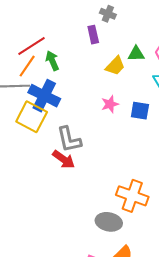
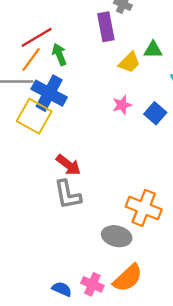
purple rectangle: (93, 35) -> (106, 27), size x1.4
blue square: (140, 111) -> (155, 113), turned 30
gray L-shape: (69, 139) -> (68, 195), moved

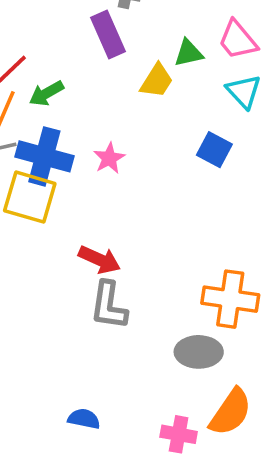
green arrow: (59, 54) -> (46, 93), turned -85
pink star: (122, 105) -> (109, 158), moved
gray L-shape: (68, 195) -> (109, 305), turned 32
blue semicircle: (62, 289) -> (84, 419), moved

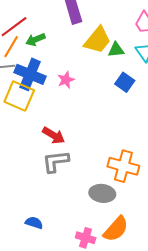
green triangle: (188, 53) -> (116, 50), moved
yellow trapezoid: (157, 81) -> (97, 40), size x1.4
gray L-shape: (109, 305) -> (56, 161), turned 68

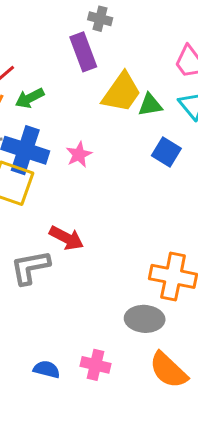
gray L-shape: (56, 161) -> (30, 267), moved
orange semicircle: (116, 229) -> (168, 370), turned 96
pink cross: (86, 238) -> (95, 365), moved

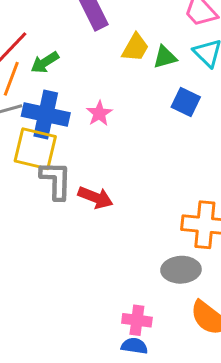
yellow trapezoid: (122, 92) -> (135, 48), size x0.7
gray L-shape: (30, 267) -> (56, 180), moved, turned 108
blue semicircle: (47, 369) -> (134, 346), moved

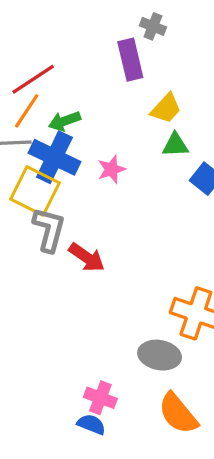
green triangle: (165, 57) -> (175, 145), moved
green arrow: (45, 62) -> (64, 121), moved

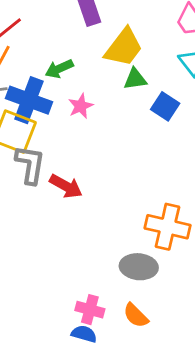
yellow trapezoid: (166, 108) -> (124, 47), size x1.4
green arrow: (64, 121) -> (59, 69), moved
orange semicircle: (178, 413) -> (136, 315), moved, size x0.7

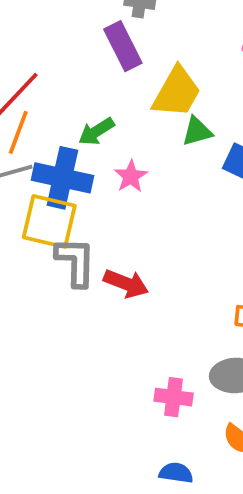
pink cross: (90, 310) -> (174, 397), moved

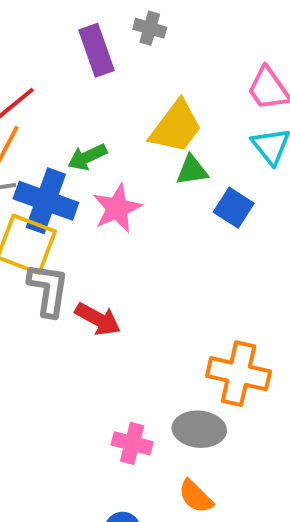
purple rectangle: (123, 46) -> (96, 50), moved
pink star: (131, 176) -> (117, 208), size x1.4

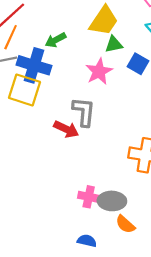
pink star: (117, 208) -> (99, 71), moved
gray L-shape: (48, 290) -> (84, 112), moved
gray ellipse: (199, 429) -> (112, 201), moved

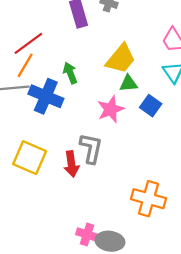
green arrow: (56, 40) -> (70, 73), turned 90
yellow square: (25, 90) -> (30, 158), moved
red arrow: (66, 129) -> (71, 164), turned 50

